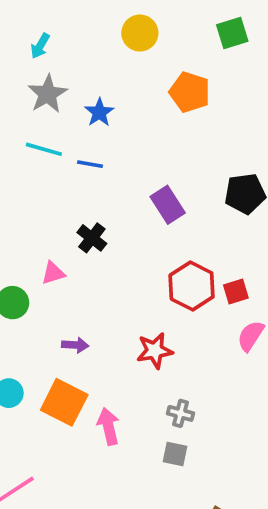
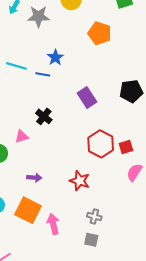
gray star: (48, 94) -> (39, 16), moved, turned 30
blue star: (99, 112) -> (55, 57), moved
red star: (155, 351) -> (80, 181), turned 30

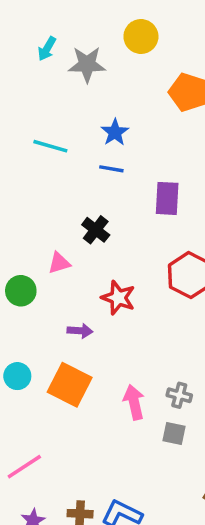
blue line: (43, 74) -> (111, 169), moved
purple rectangle: (87, 98) -> (167, 198), turned 36
red star: (80, 181) -> (118, 298), moved
pink arrow: (53, 224) -> (134, 402), moved

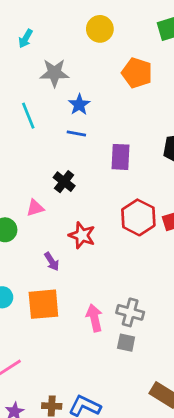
gray star: (87, 64) -> (54, 73), moved
cyan line: (50, 146) -> (28, 116), turned 52
purple arrow: (80, 331) -> (52, 261), turned 54
orange square: (70, 385) -> (43, 304), turned -32
gray cross: (179, 395) -> (130, 312), size x1.4

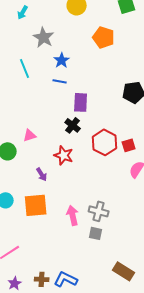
gray star: (54, 73) -> (44, 37), turned 30
purple rectangle: (120, 157) -> (81, 102), moved
black cross: (64, 182) -> (73, 125), moved

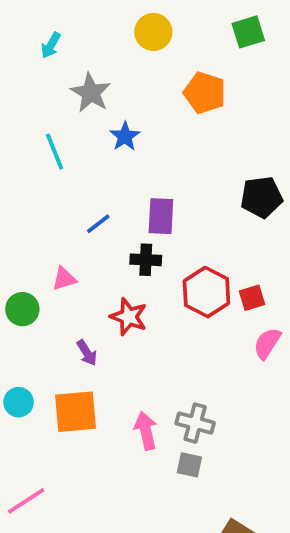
blue line: (60, 81) -> (98, 224), moved, turned -48
black cross: (73, 125) -> (146, 260), turned -35

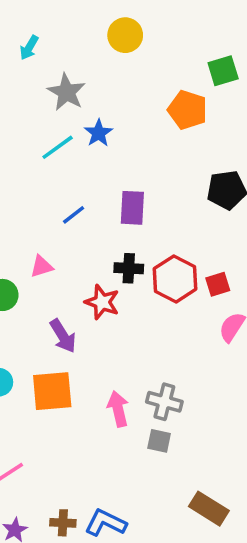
green square: (248, 32) -> (223, 71), moved
orange pentagon: (205, 93) -> (187, 110), moved
cyan line: (55, 152) -> (58, 147), moved, turned 76
black cross: (146, 260) -> (129, 268), moved
purple arrow: (87, 353) -> (63, 336), size x1.4

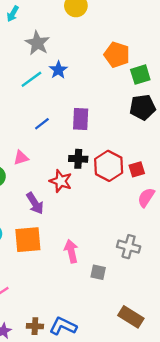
green square: (223, 71) -> (140, 75), moved
gray cross: (164, 402) -> (129, 247), moved

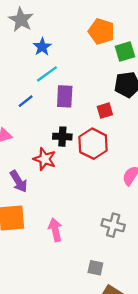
cyan line: (31, 79) -> (47, 74), moved
red square: (137, 169) -> (105, 111), moved
gray square: (98, 272) -> (95, 268), moved

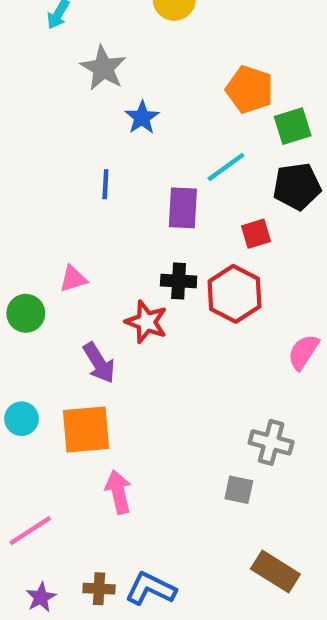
cyan line: (47, 74) -> (226, 167), moved
blue line: (26, 101) -> (105, 184), moved, turned -49
pink arrow: (55, 230) -> (118, 492), moved
gray square: (95, 268) -> (239, 490), moved

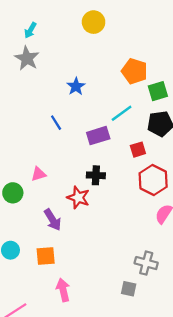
gray star: (103, 68) -> (27, 58), moved
blue line: (105, 184) -> (56, 123), turned -35
purple rectangle: (183, 208) -> (98, 136), turned 70
red hexagon: (235, 294) -> (153, 180), moved
orange square: (86, 429) -> (46, 256), size x0.7

